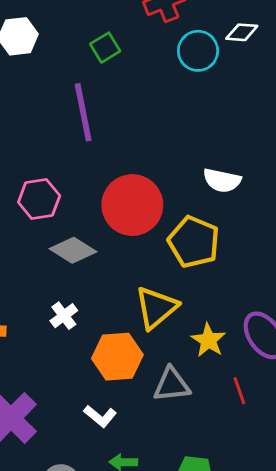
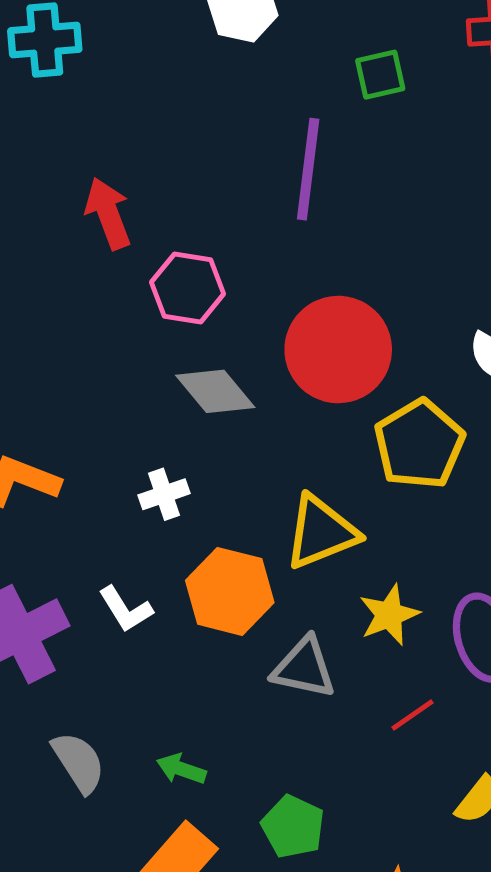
red line: (239, 391) -> (412, 715), turned 56
white L-shape: (100, 416) -> (126, 609), moved

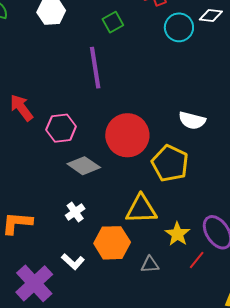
yellow triangle: (321, 532) -> (141, 209), turned 36
gray triangle: (304, 668) -> (150, 265), size x0.7
red line: (412, 715) -> (197, 260), moved

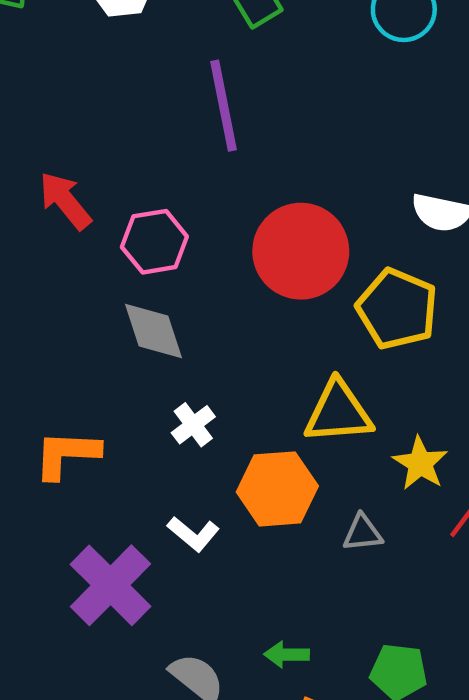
gray diamond: (84, 166) -> (153, 331), moved, turned 40

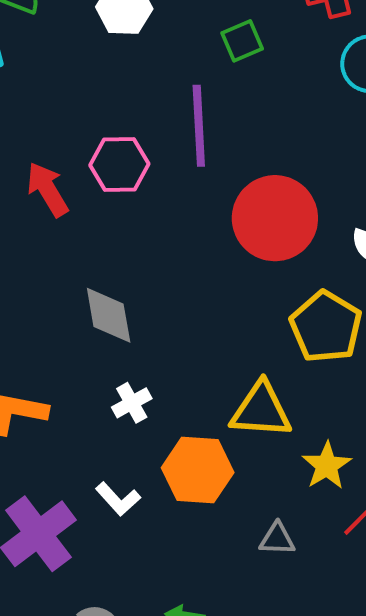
pink hexagon: (154, 242) -> (119, 164), moved
red circle: (301, 251) -> (275, 218), moved
gray triangle: (363, 533) -> (277, 539), moved

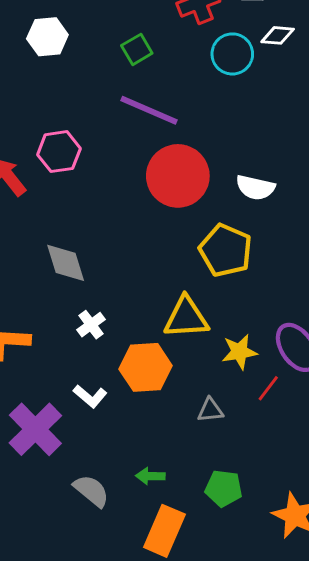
purple line: (199, 126) -> (149, 110), moved, turned -56
yellow star: (327, 466) -> (239, 352), turned 30

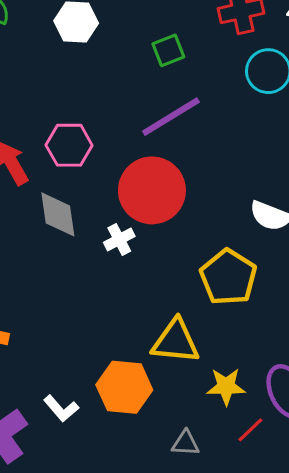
purple line: (149, 110) -> (171, 117), turned -64
red circle: (178, 176) -> (152, 190), moved
gray diamond: (66, 263) -> (58, 214), moved
white cross: (91, 325) -> (119, 239), moved

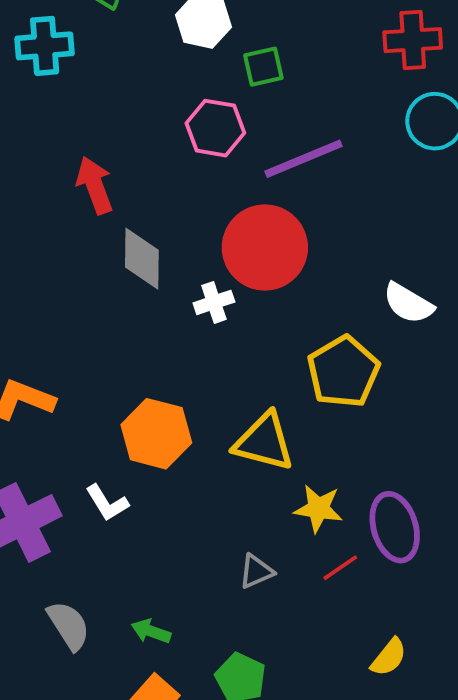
green square: (168, 50) -> (263, 67), moved
pink hexagon: (69, 145) -> (215, 128), moved
orange hexagon: (124, 387) -> (156, 434), moved
gray triangle: (186, 443) -> (256, 572), turned -36

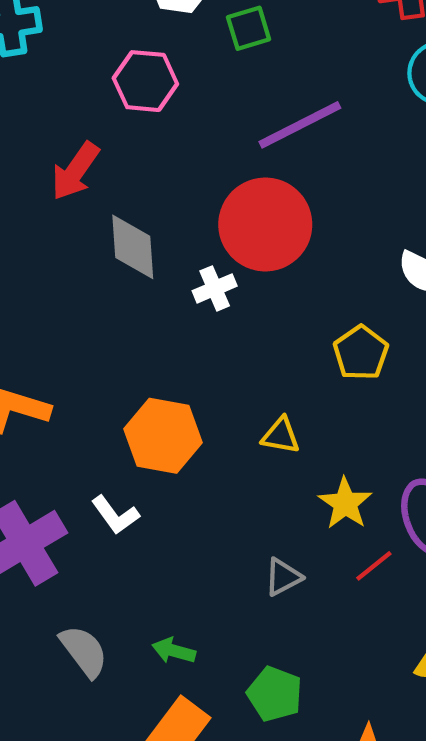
pink hexagon: (215, 128) -> (145, 81), moved
red arrow: (95, 185) -> (75, 171), turned -120
yellow pentagon: (343, 372) -> (361, 353), size x0.7
yellow triangle: (264, 442) -> (281, 436), size x0.6
yellow star: (318, 508) -> (345, 503), turned 30

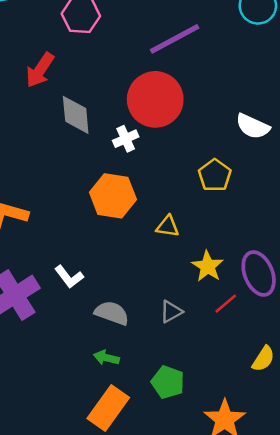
orange hexagon: (163, 436) -> (113, 196), moved
gray semicircle: (84, 651) -> (112, 313), moved, turned -32

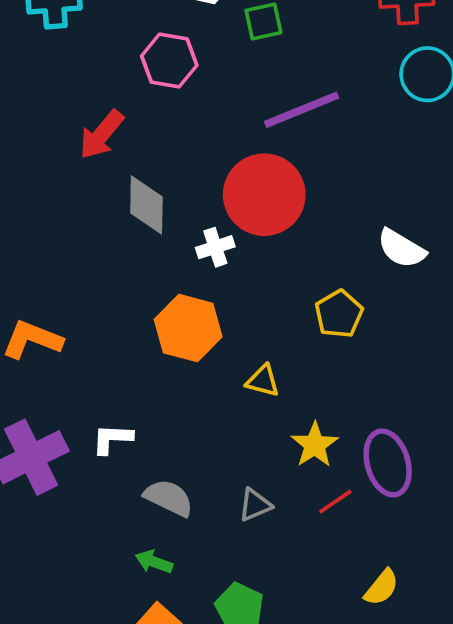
white L-shape: (69, 277) -> (112, 439), turned 124

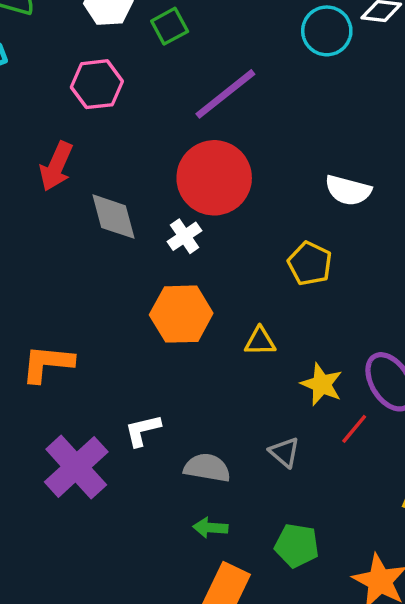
gray triangle: (255, 505) -> (285, 452), turned -40

